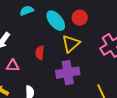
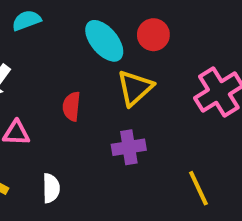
cyan semicircle: (27, 11) -> (26, 20), moved
purple cross: (68, 73) -> (129, 147), size x0.7

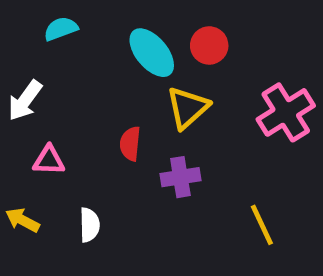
red semicircle: (72, 106) -> (130, 144), moved

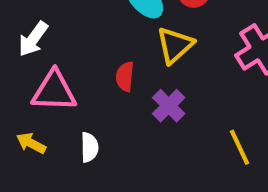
pink triangle: (49, 160) -> (54, 91), size x1.6
purple cross: (180, 177) -> (169, 106), turned -36

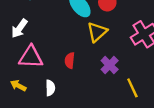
red semicircle: (125, 76) -> (70, 60), moved
purple cross: (169, 106) -> (110, 65), moved

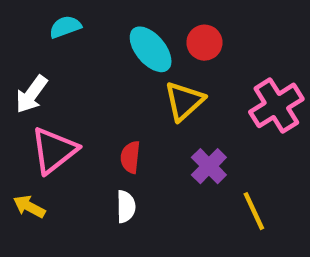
pink triangle: (31, 57) -> (54, 150), turned -40
white semicircle: (50, 88) -> (126, 207), moved

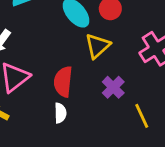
red semicircle: (130, 157) -> (63, 82), size x1.5

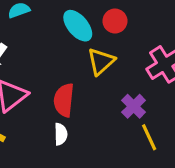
purple cross: (113, 87) -> (134, 106), moved

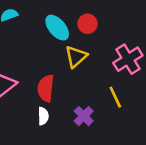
purple cross: (134, 106) -> (84, 116), moved
yellow line: (149, 137) -> (115, 97), moved

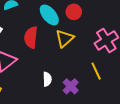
red semicircle: (46, 88) -> (31, 37), moved
white semicircle: (43, 116) -> (47, 79), moved

